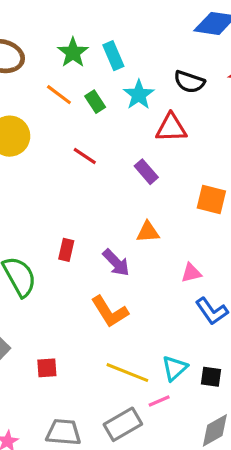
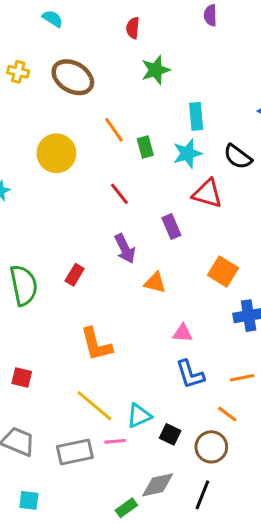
green star: (73, 53) -> (156, 70), moved
cyan rectangle: (113, 56) -> (196, 116), moved
purple arrow: (116, 263) -> (125, 249), moved

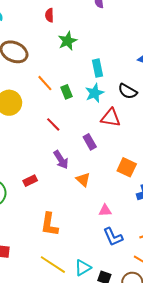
red rectangle: (75, 275) -> (30, 181), turned 40
orange triangle: (155, 283) -> (83, 180), turned 35
orange L-shape: (96, 344) -> (49, 224), turned 30

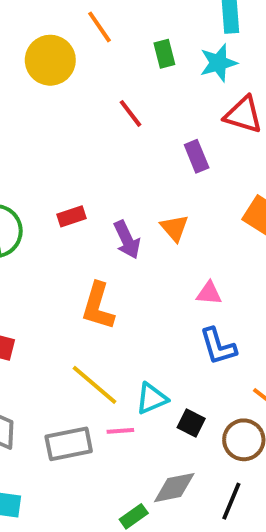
orange line: (45, 83) -> (100, 27), moved
purple arrow: (61, 160) -> (127, 240), moved

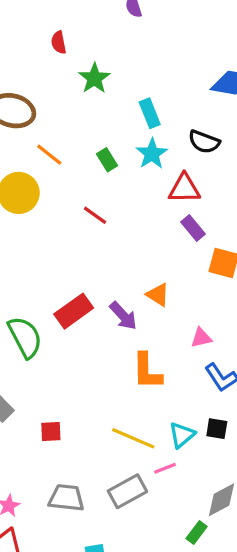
purple rectangle: (197, 156) -> (193, 228), moved
red rectangle: (71, 216) -> (74, 311), size x1.6
orange L-shape: (98, 306) -> (147, 371), moved
black square: (191, 423) -> (217, 429), moved

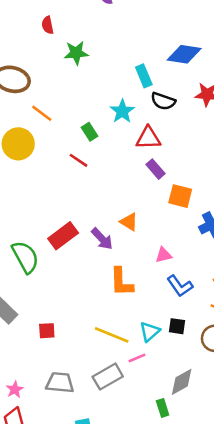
green star: (94, 78) -> (76, 53), turned 30
cyan rectangle: (150, 113) -> (144, 76), moved
green rectangle: (107, 160) -> (89, 132), moved
green rectangle: (197, 532) -> (163, 408), turned -54

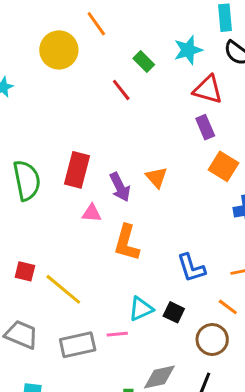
green rectangle: (89, 132) -> (144, 61), turned -30
red rectangle: (63, 236) -> (77, 170), turned -56
pink triangle: (164, 255) -> (92, 213), moved
yellow line: (112, 335) -> (63, 289), moved

